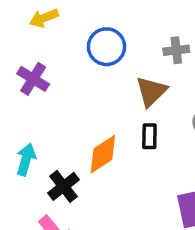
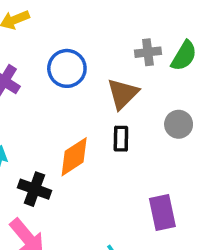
blue circle: (106, 47) -> (67, 68), moved
black cross: (64, 186) -> (35, 189), turned -32

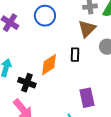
brown triangle: (123, 94) -> (87, 29), moved
purple rectangle: (162, 212) -> (87, 98), moved

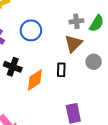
black cross: (27, 83) -> (13, 67), moved

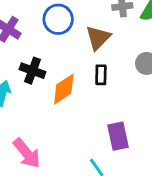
brown triangle: (73, 44) -> (98, 38), moved

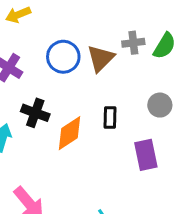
brown triangle: (98, 38) -> (101, 58), moved
purple rectangle: (118, 136) -> (146, 155), moved

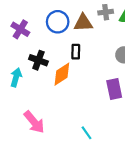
brown triangle: (101, 58) -> (83, 23), turned 42
black rectangle: (110, 118) -> (76, 52), moved

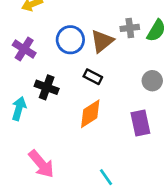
brown triangle: (83, 23) -> (102, 41), turned -36
black rectangle: (76, 52) -> (93, 77), turned -64
orange diamond: (62, 74) -> (90, 114), moved

